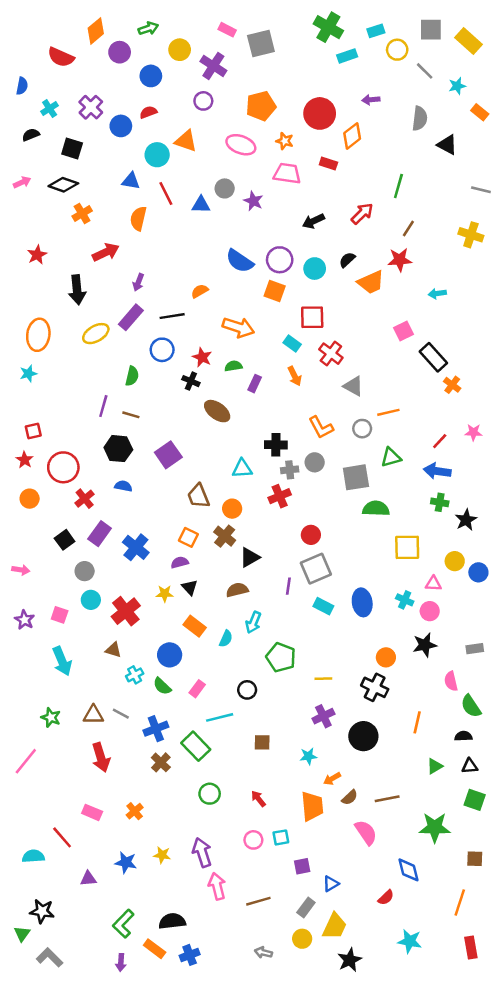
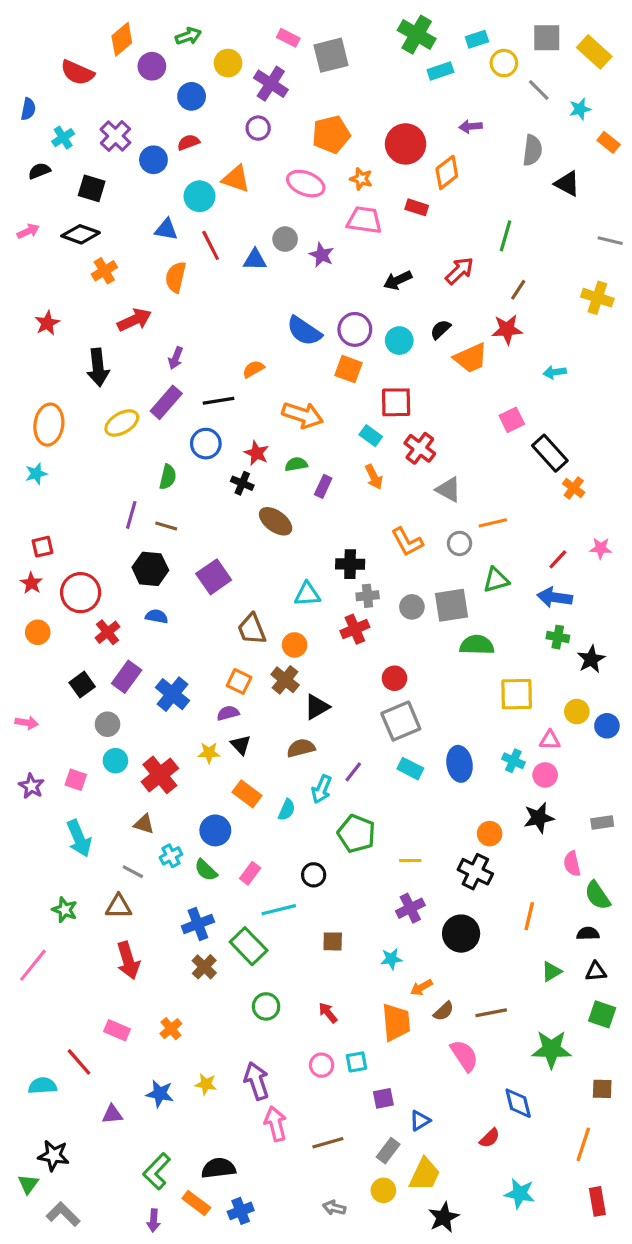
gray circle: (315, 462) -> (412, 607), moved
purple line: (288, 586) -> (353, 772), moved, turned 30
gray line: (121, 714) -> (133, 872), moved

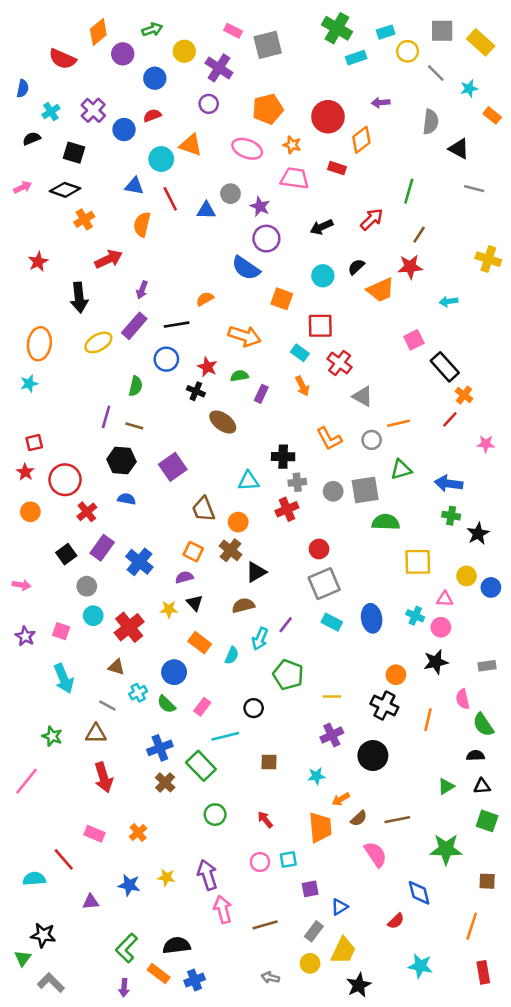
gray line: (610, 241) -> (474, 189), moved
yellow cross: (597, 298) -> (488, 259), moved
purple circle: (355, 329) -> (266, 239), moved
red line: (558, 559) -> (450, 419), moved
orange line: (529, 916) -> (428, 720), moved

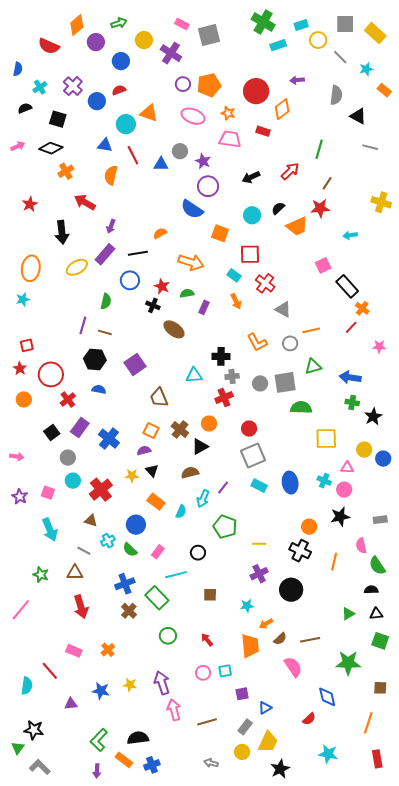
purple circle: (209, 104) -> (183, 84), moved
red arrow: (109, 259) -> (85, 202), turned -125
orange circle: (238, 522) -> (209, 424), moved
cyan semicircle: (34, 879) -> (27, 686), turned 102

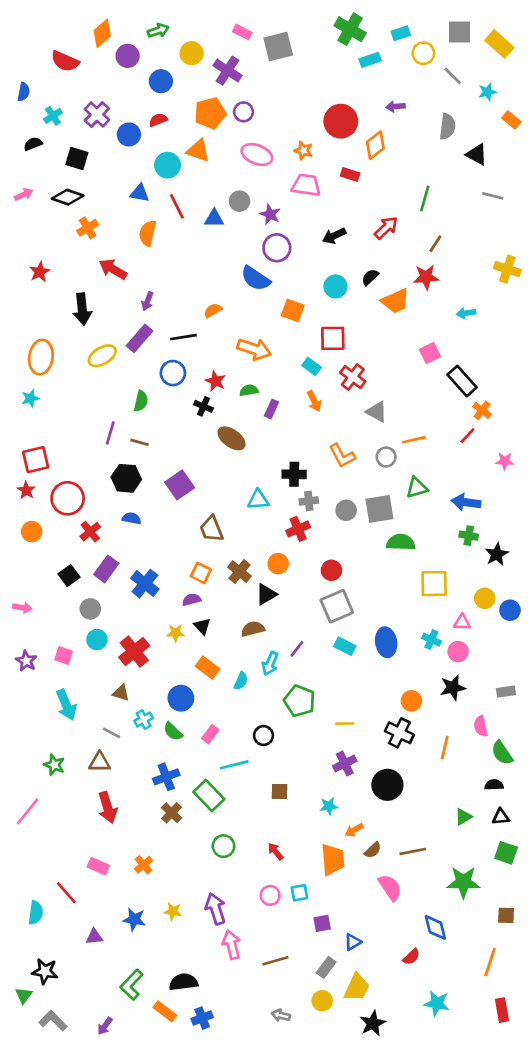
orange pentagon: (209, 85) -> (210, 113), moved
red square: (27, 345) -> (36, 460), size x1.5
purple arrow: (97, 771) -> (105, 1026), moved, turned 32

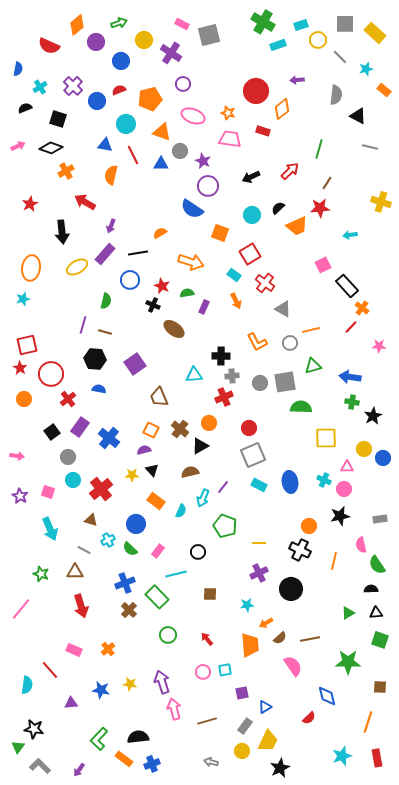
orange pentagon: (210, 113) -> (150, 99), moved
orange triangle: (198, 150) -> (162, 132), moved
red square: (333, 338) -> (250, 254), turned -30
cyan star: (437, 1003) -> (342, 756), moved, turned -30

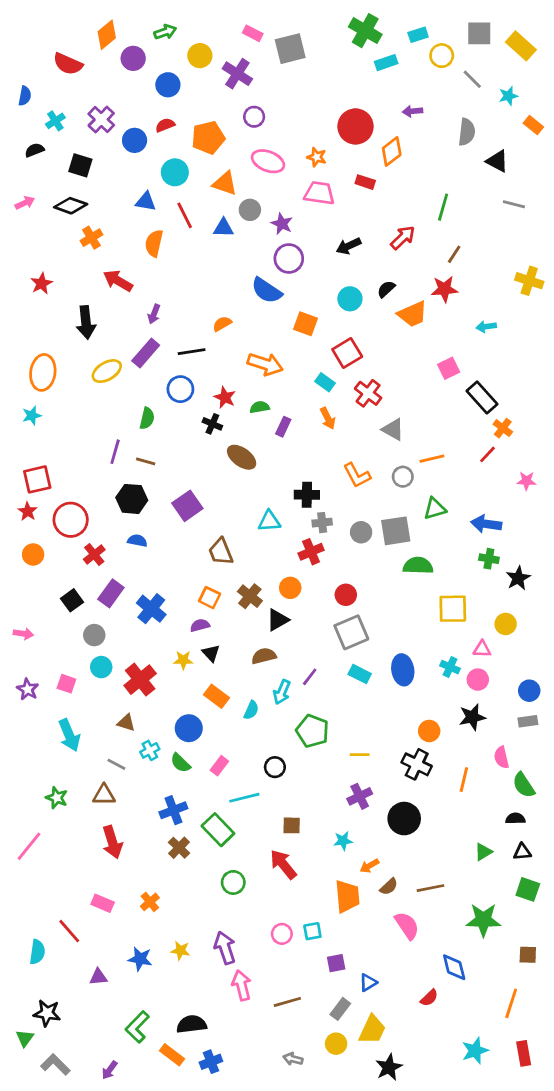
blue circle: (383, 458) -> (529, 691), moved
red arrow: (207, 639) -> (283, 864), moved, size x1.6

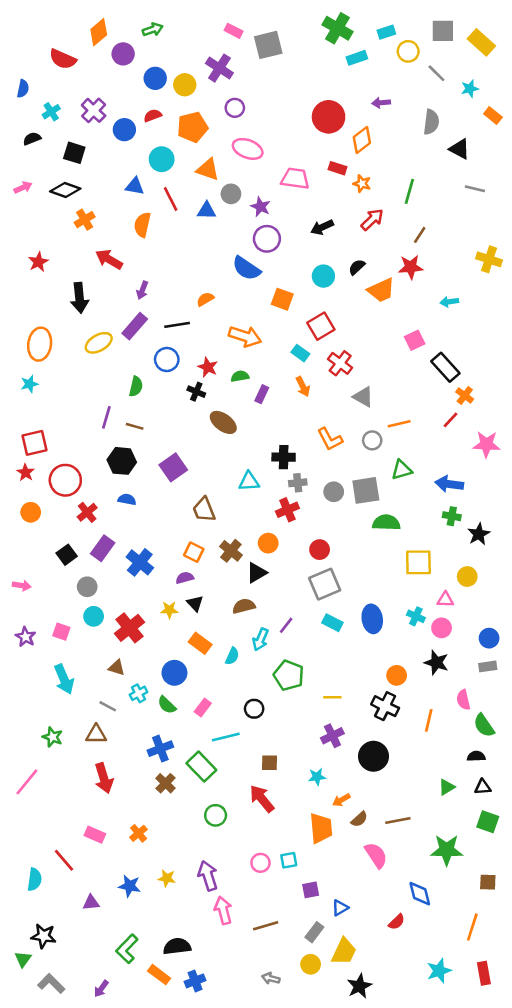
yellow circle: (200, 56) -> (185, 85), moved
orange star: (317, 157) -> (362, 184), moved
pink star: (526, 481) -> (486, 444), size x1.5
black star: (472, 717) -> (436, 663), turned 30

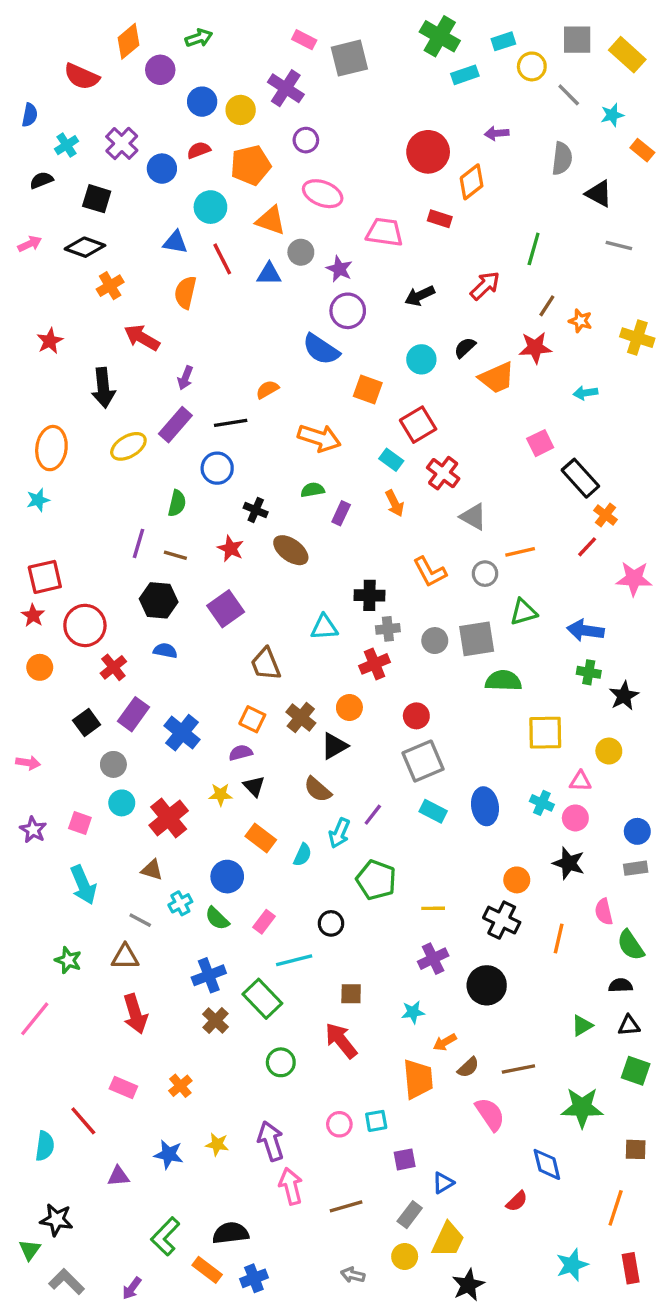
orange star: (362, 184) -> (580, 321), moved
red star: (208, 367) -> (231, 548), moved
brown semicircle: (244, 606) -> (318, 790), turned -125

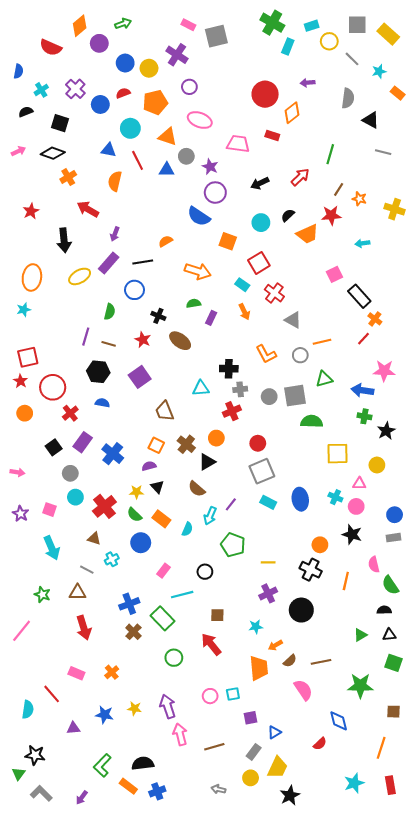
cyan rectangle: (465, 75) -> (288, 46), turned -49
pink star: (634, 579) -> (384, 371), moved
green semicircle: (217, 918) -> (134, 515), moved

